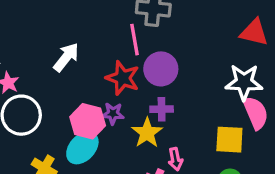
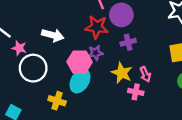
white arrow: (66, 57) -> (53, 35), moved, turned 80
yellow star: (147, 133) -> (122, 73), moved

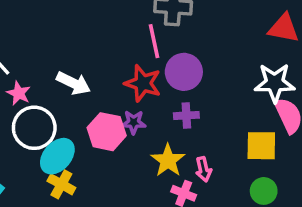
cyan ellipse: (80, 81) -> (57, 156), moved

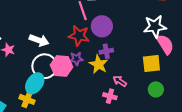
white circle: (34, 128) -> (44, 66), moved
yellow star: (168, 160) -> (98, 64), moved
pink arrow: (203, 169) -> (120, 81), turned 144
yellow cross: (61, 184) -> (27, 99), moved

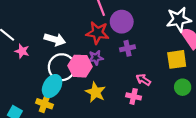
yellow star: (98, 64) -> (96, 92), moved

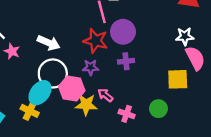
white star: (179, 19) -> (185, 36), size x0.7
pink hexagon: (80, 66) -> (72, 89), moved
pink arrow: (143, 80) -> (105, 95), moved
green circle: (183, 87) -> (158, 109), moved
yellow star: (96, 92) -> (86, 105), turned -30

